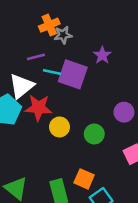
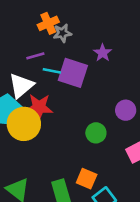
yellow circle: (60, 127) -> (24, 124), moved, size x1.6

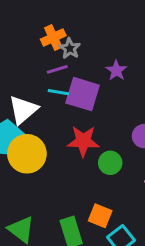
gray star: (62, 33) -> (70, 48), turned -30
purple line: (35, 56) -> (57, 69), moved
red star: (39, 107) -> (83, 141), moved

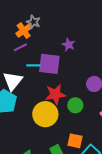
gray star: (70, 48) -> (33, 22), moved
purple line: (57, 69) -> (20, 47), moved
yellow circle: (27, 154) -> (45, 114), moved

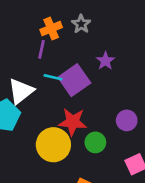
gray star: (33, 22) -> (81, 24), moved
purple line: (20, 47) -> (41, 49), turned -64
purple square: (49, 64) -> (74, 80), turned 35

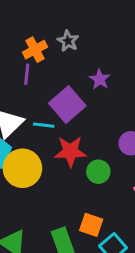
cyan line: (53, 77) -> (44, 125), moved
yellow circle: (53, 145) -> (22, 168), moved

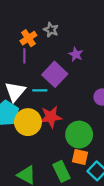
red star: (70, 151) -> (51, 117), moved
green circle: (98, 172) -> (79, 135), moved, size x1.6

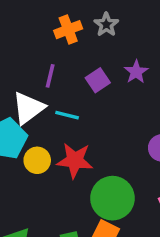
purple line: (24, 56) -> (50, 76), moved
purple square: (55, 74) -> (98, 80), moved, size x0.6
yellow circle: (28, 122) -> (37, 160), size x0.6

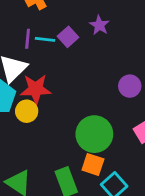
cyan line: (67, 115) -> (45, 39), moved
red star: (75, 160) -> (36, 89), moved

